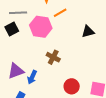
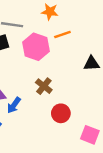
red circle: (72, 86) -> (61, 113), moved

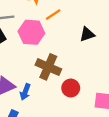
brown cross: (44, 86) -> (48, 67), size x1.5

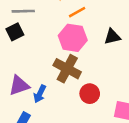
pink hexagon: (31, 32) -> (73, 38), moved

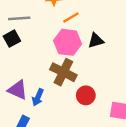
black triangle: (112, 37) -> (96, 41), moved
purple triangle: (19, 85) -> (18, 90), turned 45

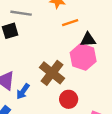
black triangle: (96, 41) -> (88, 40), moved
pink hexagon: (68, 42) -> (83, 57), moved

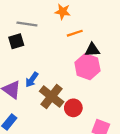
brown cross: (52, 73) -> (52, 97), moved
blue arrow: (23, 91) -> (32, 80), moved

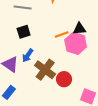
orange line: (75, 33) -> (62, 35), moved
black square: (16, 41) -> (24, 32), moved

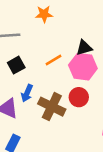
orange line: (62, 35) -> (54, 60), moved
red circle: (64, 79) -> (79, 97), moved

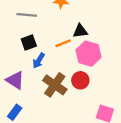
black triangle: (84, 48) -> (80, 31), moved
blue arrow: (27, 93) -> (39, 61), moved

